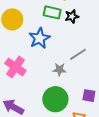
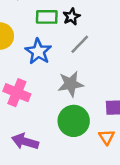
gray line: (78, 54) -> (80, 44), moved
gray star: (59, 69) -> (71, 84), size x1.5

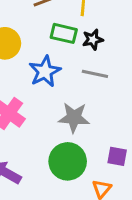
gray line: (80, 44) -> (95, 74), turned 45

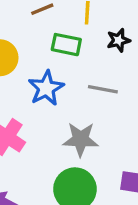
black star: (93, 40) -> (118, 40), moved

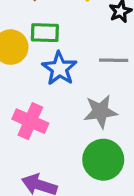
green rectangle: (66, 45) -> (45, 33), moved

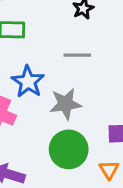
blue star: (59, 68) -> (28, 82), moved

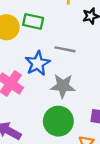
gray line: (77, 55) -> (65, 49), moved

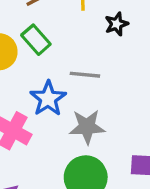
green rectangle: (33, 21) -> (36, 40), turned 42

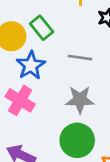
blue star: (48, 98) -> (31, 65), moved

